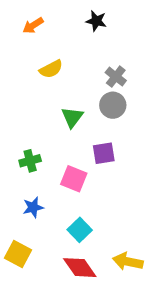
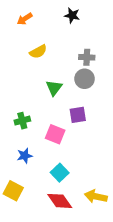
gray cross: (116, 77) -> (87, 57), turned -35

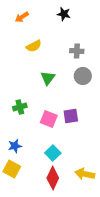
gray circle: (85, 79) -> (83, 76), moved
purple square: (78, 115) -> (71, 116), moved
blue star: (25, 156) -> (15, 146), moved
red diamond: (60, 201) -> (53, 178), turned 60

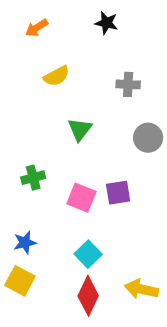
gray circle: (83, 76) -> (148, 138), moved

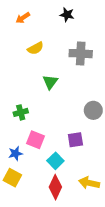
gray cross: (128, 84) -> (81, 54), size x1.5
gray circle: (148, 138) -> (93, 110), moved
purple square: (118, 193) -> (75, 140), moved
pink square: (81, 198) -> (35, 140), moved

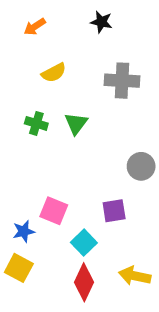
green cross: (21, 112) -> (36, 123), moved, turned 32

